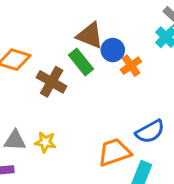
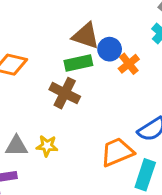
green rectangle: (81, 62) -> (78, 63), turned -60
brown cross: (52, 82) -> (65, 93), moved

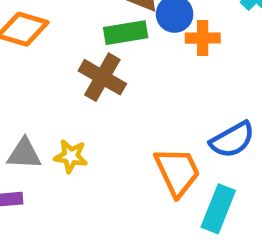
orange cross: (129, 64) -> (203, 38), turned 35
orange trapezoid: (117, 152) -> (177, 172), turned 84

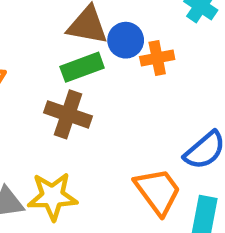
yellow star: (71, 156) -> (52, 196), size x1.5

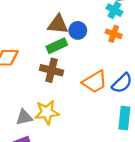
orange cross: (157, 58) -> (114, 34), moved, turned 35
orange trapezoid: (158, 191) -> (95, 82), moved, turned 100

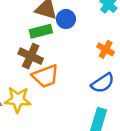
orange cross: (114, 34) -> (106, 49), moved
orange trapezoid: (95, 82) -> (45, 76), moved

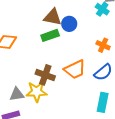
brown cross: (31, 56) -> (45, 75), moved
orange trapezoid: (45, 76) -> (75, 70), moved

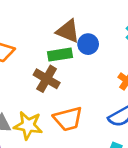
orange trapezoid: (75, 70) -> (68, 119), moved
brown cross: (45, 75) -> (47, 79), moved

